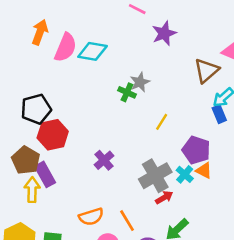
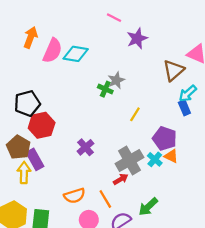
red arrow: (164, 197) -> (121, 179), moved

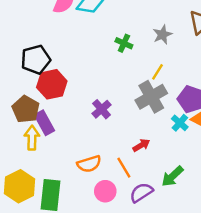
gray star: (116, 80) -> (162, 35), moved
gray cross: (129, 161) -> (151, 97), moved

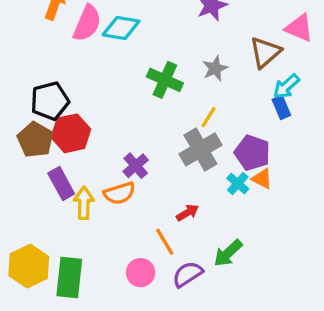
green cross: (124, 43) -> (165, 80), size x1.5
brown pentagon: (26, 109) -> (35, 140), moved
yellow arrow: (32, 138) -> (84, 203), moved
orange semicircle: (89, 164) -> (119, 193), moved

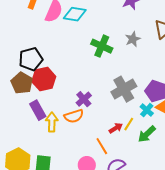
yellow line: (209, 117) -> (129, 124), moved
green arrow: (228, 253) -> (147, 134), moved

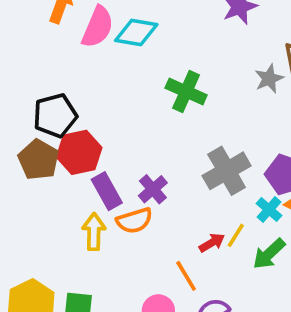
gray star: (133, 39) -> (269, 79), moved
purple rectangle: (38, 110) -> (107, 191), moved

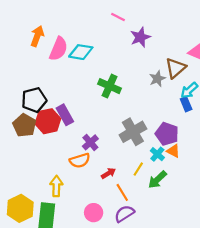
purple rectangle: (107, 191) -> (65, 115), moved
yellow arrow: (94, 232) -> (56, 186), moved
red arrow: (212, 243) -> (108, 173), moved
orange line: (186, 276) -> (122, 192), moved

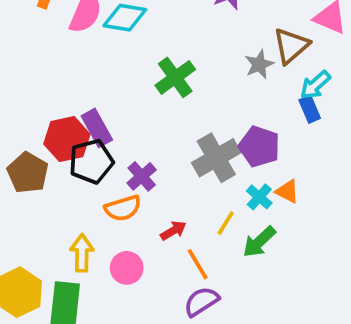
green cross: (110, 86) -> (175, 77), turned 30
black pentagon: (34, 100) -> (91, 161), moved
brown pentagon: (24, 125) -> (28, 173), moved
purple pentagon: (167, 134) -> (259, 147), moved
pink circle: (94, 213) -> (127, 268), moved

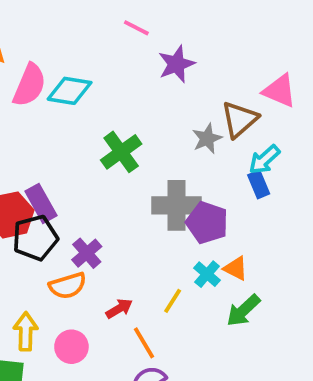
gray cross: (216, 158) -> (176, 205), moved, turned 30
green arrow: (259, 242) -> (243, 310), moved

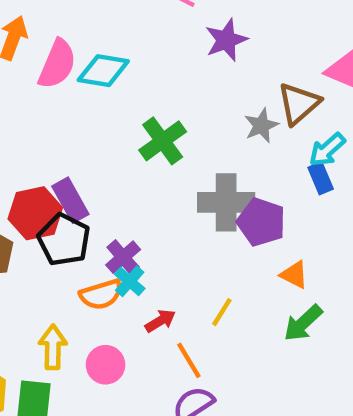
black pentagon: (35, 238) -> (64, 240), turned -30
cyan cross: (207, 274) -> (130, 281), moved

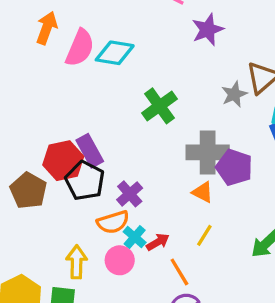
orange triangle: (294, 275) -> (203, 192), moved
cyan cross: (130, 281) -> (135, 237), moved
pink circle: (106, 365) -> (120, 260), moved

